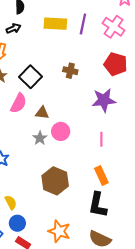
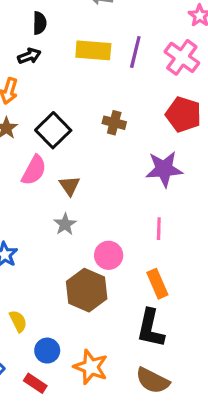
brown triangle: (42, 113) -> (70, 186), turned 48
pink circle: (61, 131) -> (109, 255), moved
blue circle: (17, 223) -> (47, 351), moved

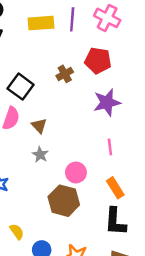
red pentagon: (183, 114) -> (98, 61), moved
brown cross: (114, 123) -> (65, 74), turned -35

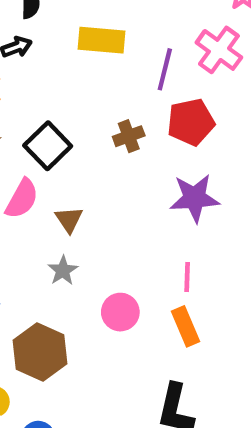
purple line: (72, 19) -> (165, 69), moved
red pentagon: (98, 61) -> (191, 122), turned -30
orange rectangle: (115, 188) -> (185, 326), moved
brown hexagon: (64, 201) -> (40, 352), moved

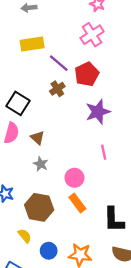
pink cross: (219, 50) -> (92, 35), turned 35
purple line: (165, 69) -> (59, 63), moved, turned -50
orange rectangle: (185, 326) -> (77, 203), moved

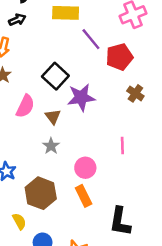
brown cross: (57, 89) -> (135, 93), moved, turned -32
black square: (18, 103) -> (55, 76), moved
purple star: (98, 112) -> (81, 97), moved

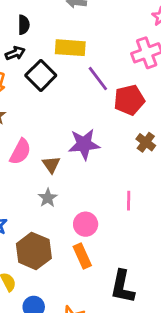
black square: (55, 76) -> (41, 75), moved

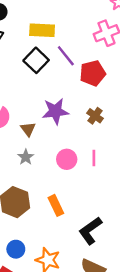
black square: (41, 75) -> (36, 60), moved
brown cross: (146, 142) -> (95, 116), moved
pink circle: (86, 224) -> (67, 159), moved
black L-shape: (122, 287) -> (90, 231), turned 44

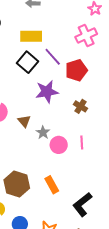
purple star: (55, 111) -> (47, 92), moved
gray star: (26, 157) -> (43, 133), moved

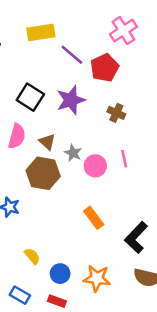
pink cross: (86, 35) -> (123, 31), moved
black square: (28, 62) -> (30, 97), moved
brown hexagon: (17, 184) -> (43, 173), moved

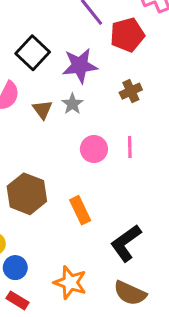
brown cross: (116, 113) -> (131, 91), turned 30
gray star: (73, 153) -> (72, 104), moved
brown hexagon: (43, 173) -> (27, 194), moved
blue circle: (60, 274) -> (15, 268), moved

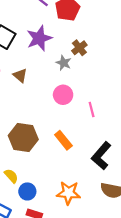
gray star: (72, 104) -> (64, 63), moved
pink line: (130, 147) -> (92, 110), moved

